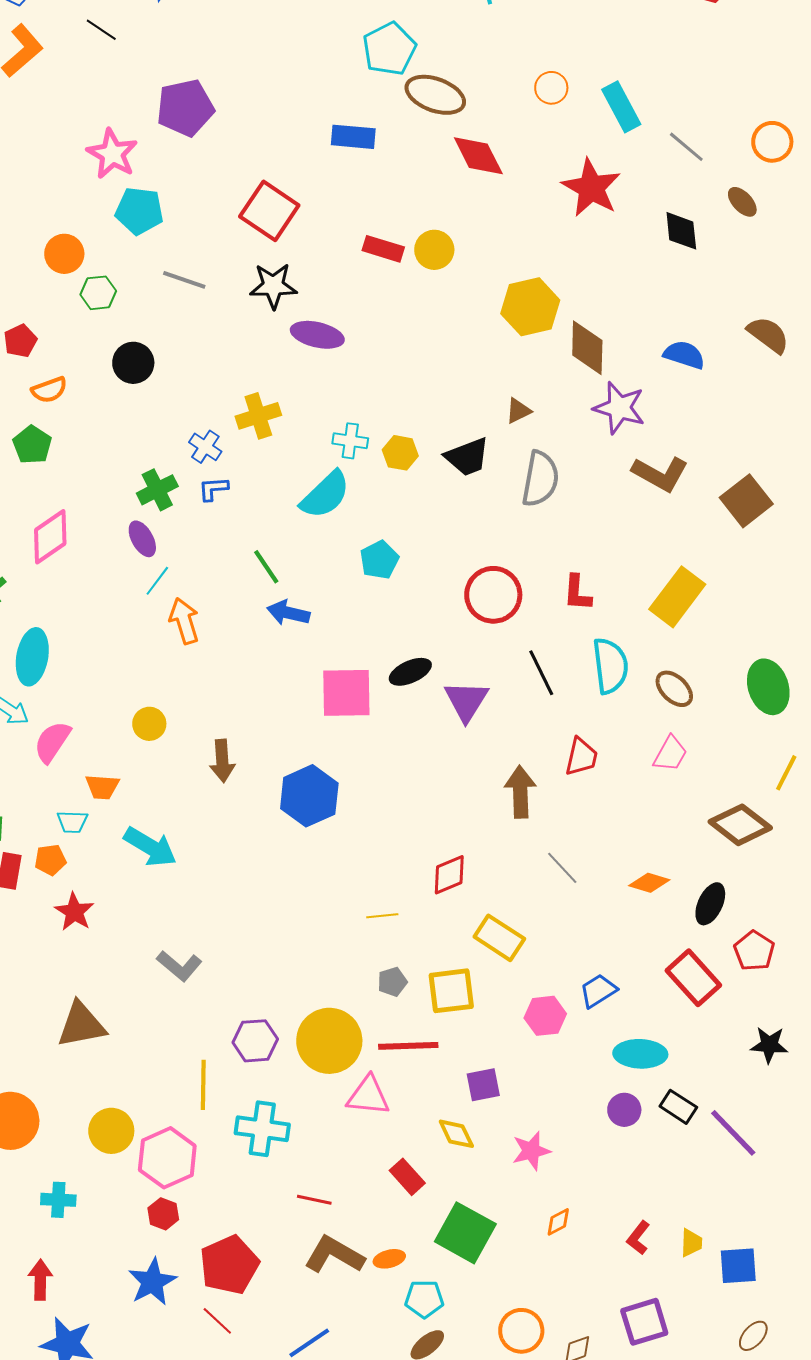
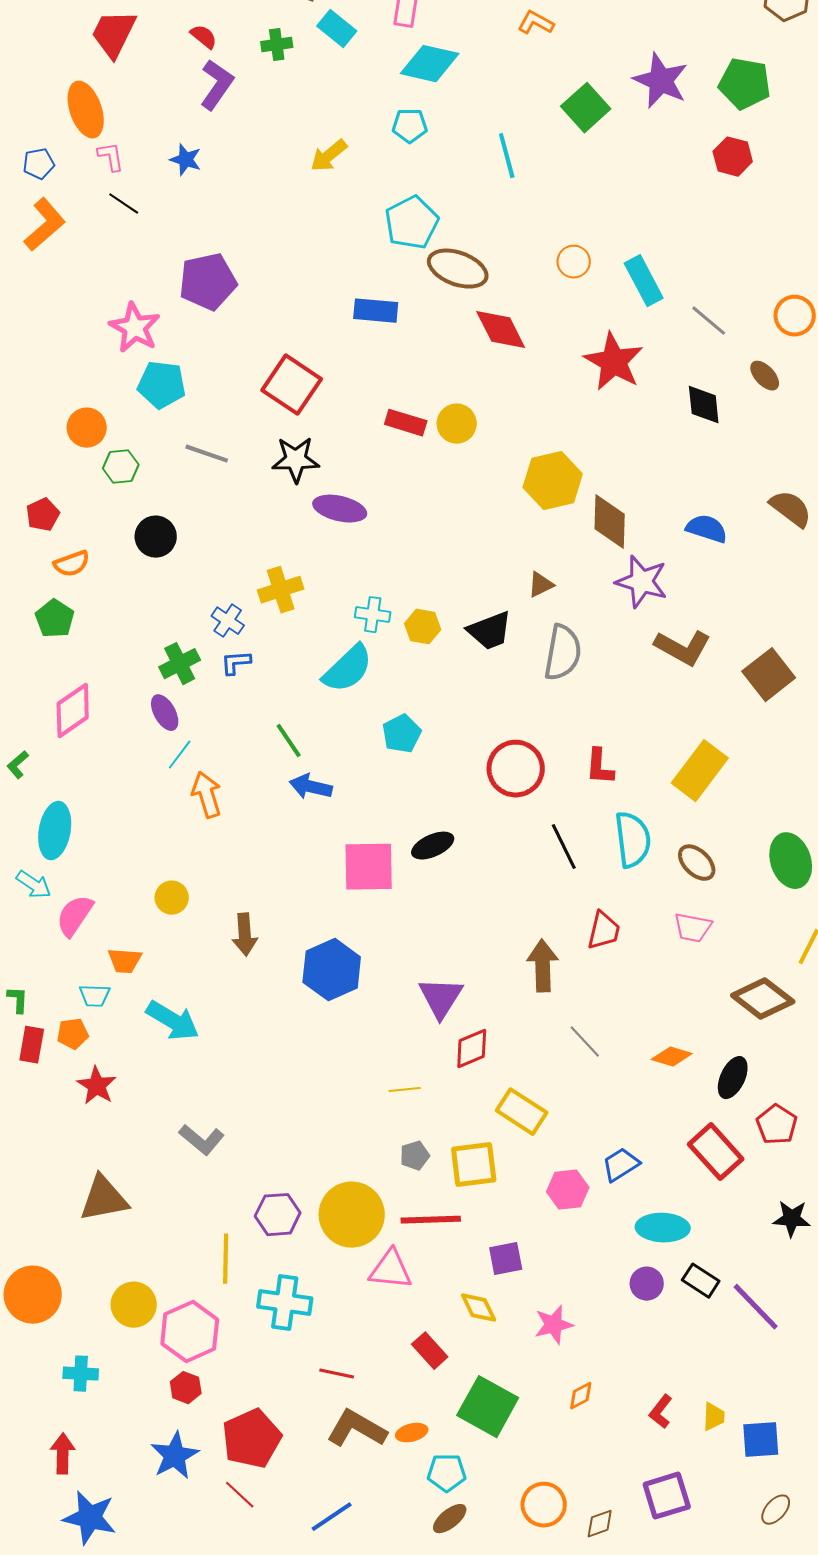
purple triangle: (466, 701) -> (441, 998), moved
pink trapezoid: (670, 754) -> (693, 928), turned 72

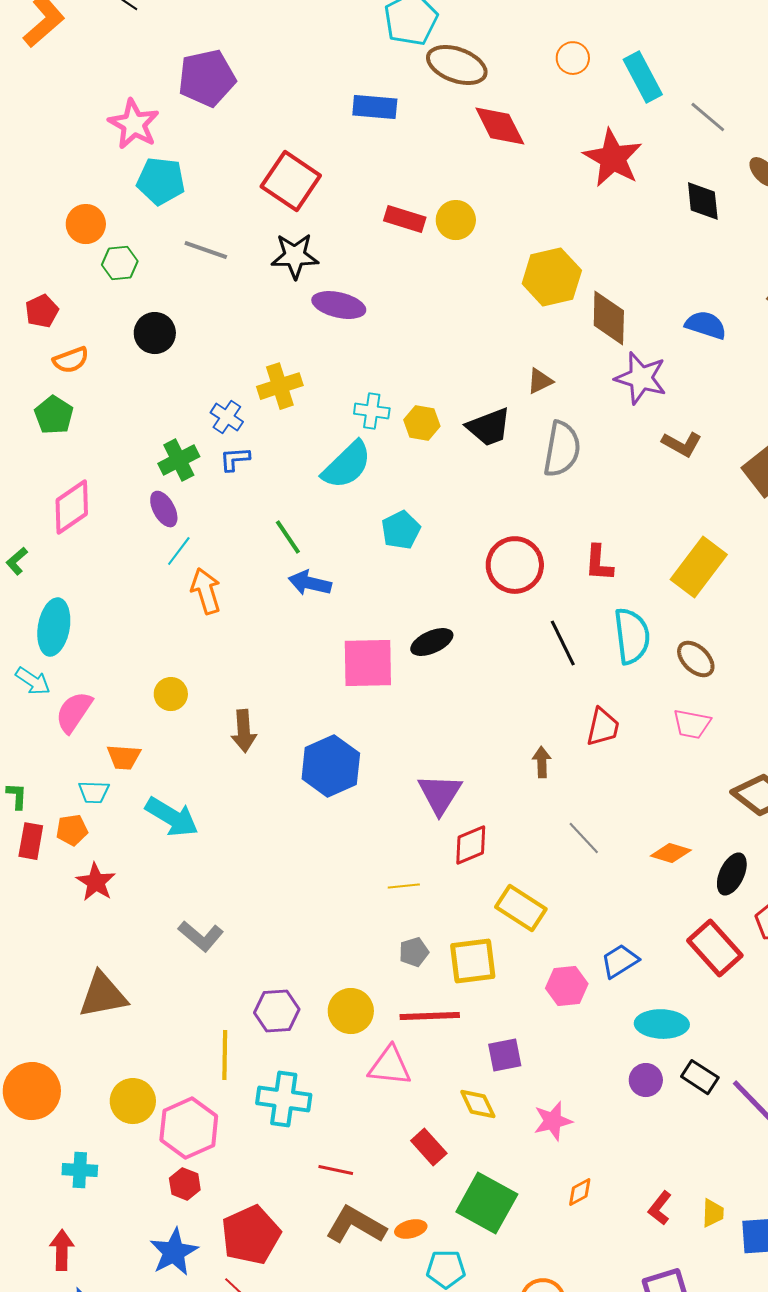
brown L-shape: (683, 648) -> (682, 444), size x0.7
brown arrow: (543, 966) -> (542, 762), size x0.6
yellow circle: (352, 1215) -> (351, 1011), size x0.7

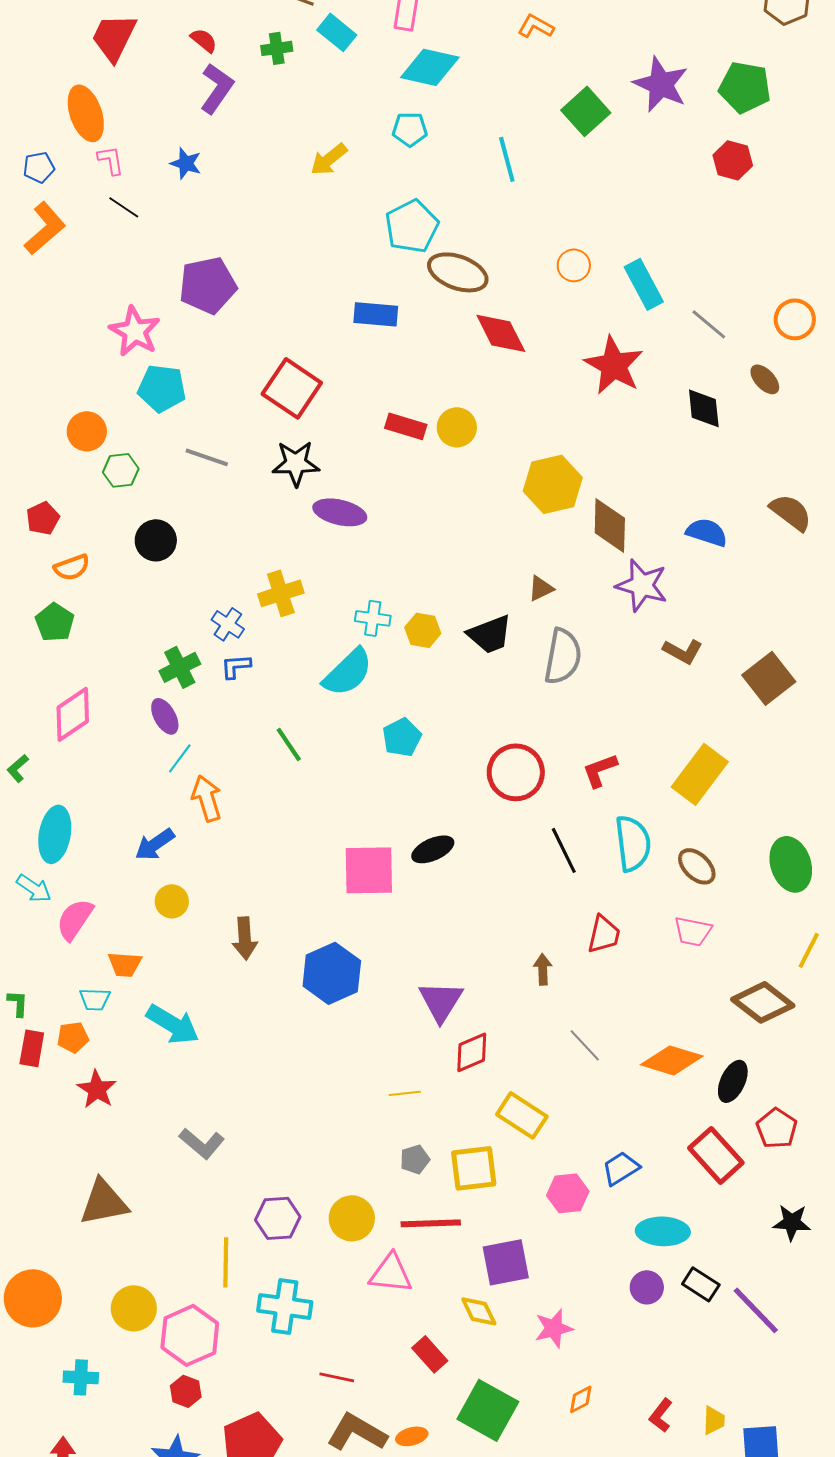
red L-shape: (599, 563) -> (600, 770), turned 66
blue arrow: (310, 583) -> (155, 844), moved, turned -48
orange diamond: (671, 853) -> (672, 1060), size x1.5
purple square: (505, 1055) -> (506, 1262), size x1.4

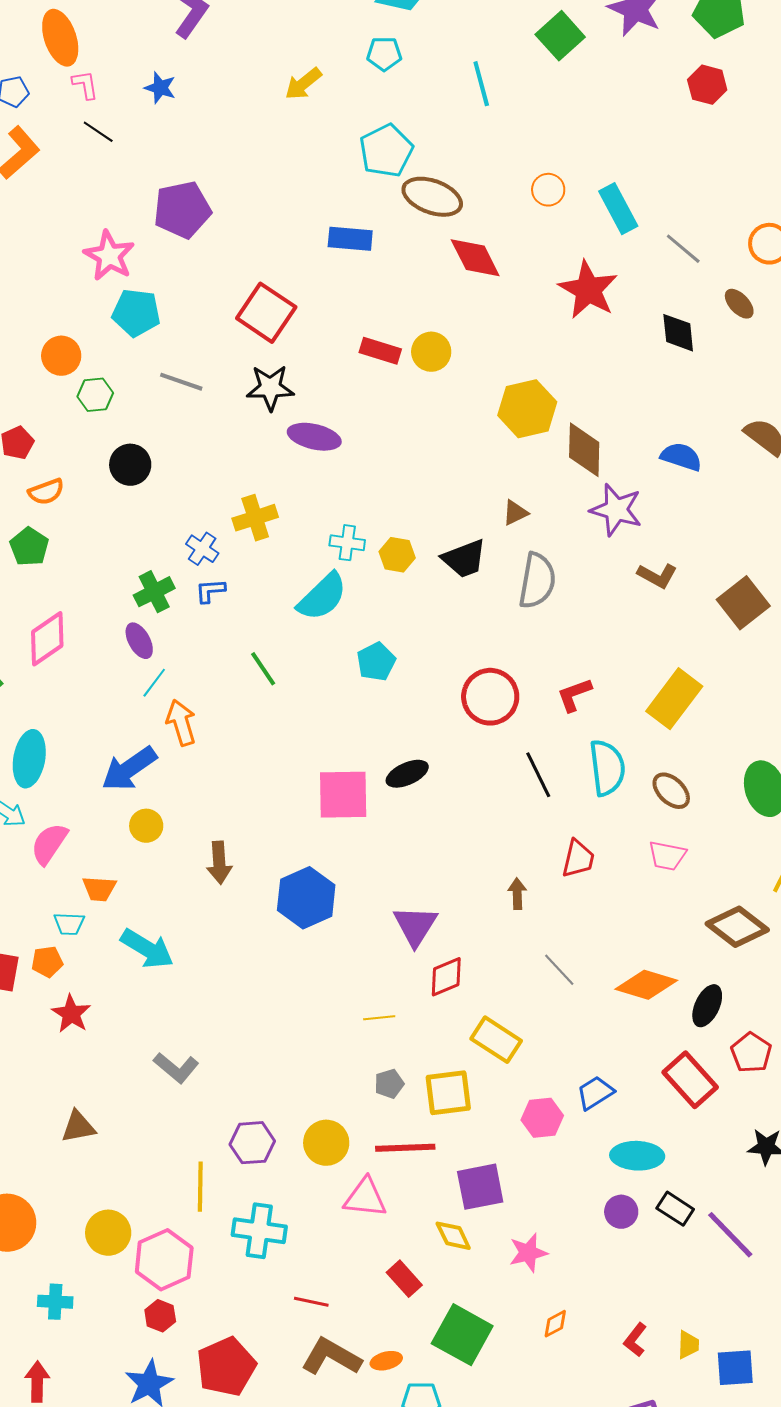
blue arrow: (155, 844) -> (129, 769), size x1.4
brown triangle: (104, 1202) -> (78, 1127), size x0.7

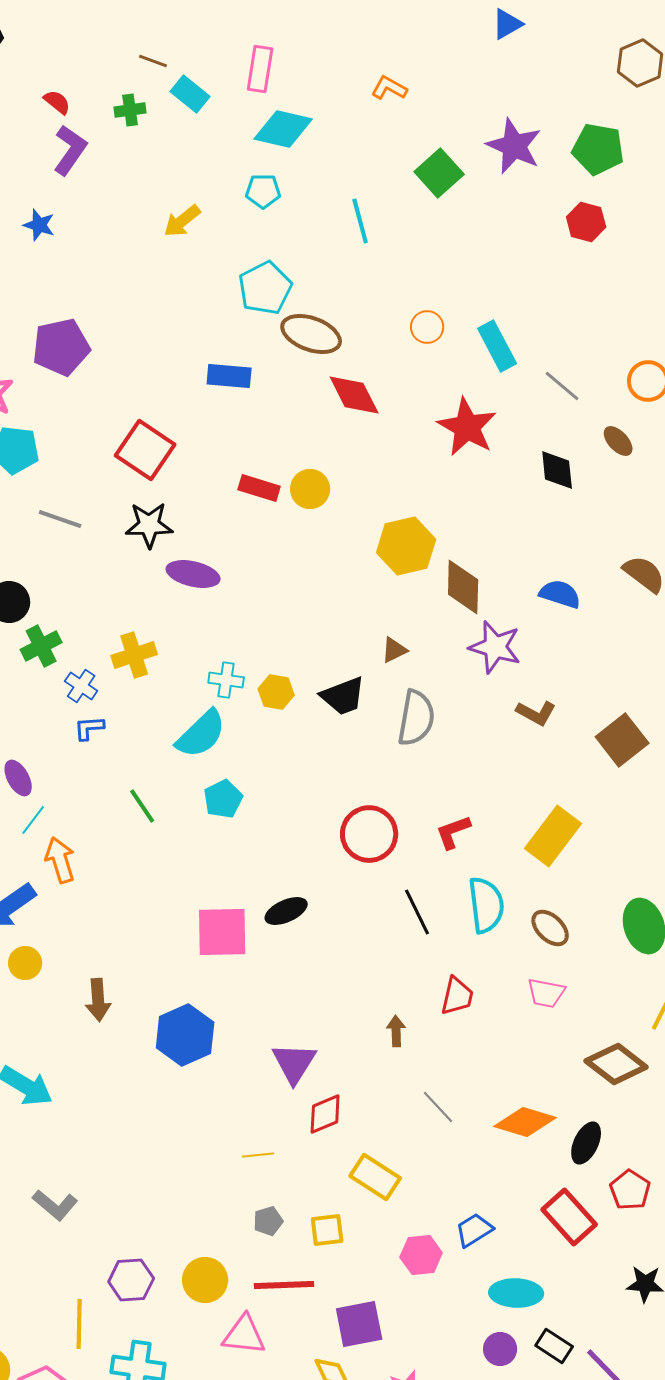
green cross: (154, 592) -> (41, 646), moved
cyan pentagon: (376, 662) -> (223, 799), moved
yellow square: (448, 1093) -> (327, 1230), size x0.7

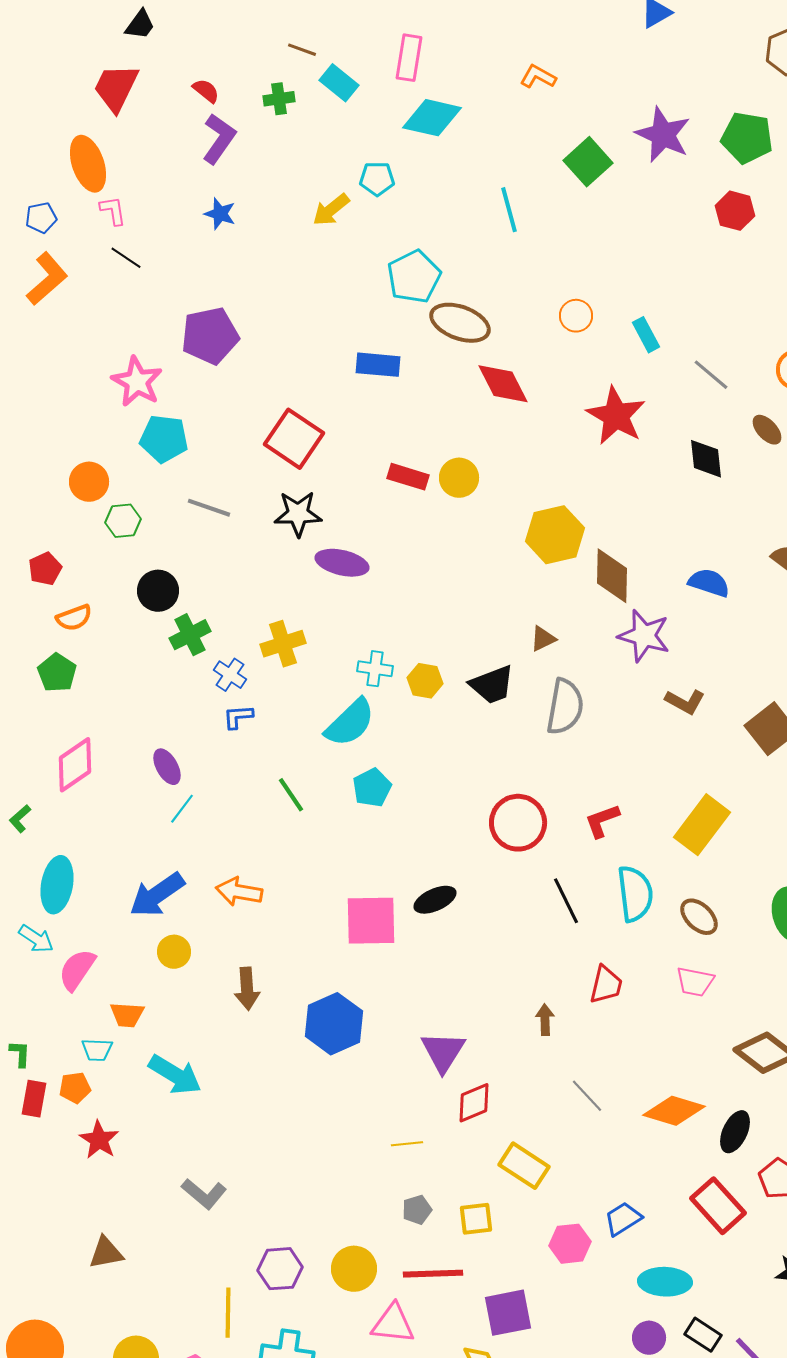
cyan pentagon: (263, 191) -> (377, 179), moved
blue star: (39, 225) -> (220, 214), moved
cyan rectangle: (497, 346) -> (646, 335), size x0.7
orange arrow: (60, 860) -> (239, 892), moved, turned -63

